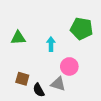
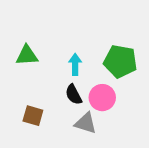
green pentagon: (82, 29) -> (120, 61), moved
black semicircle: (39, 90) -> (74, 95), moved

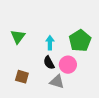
green triangle: (27, 55) -> (18, 37), turned -49
green pentagon: (120, 61) -> (80, 41), turned 30

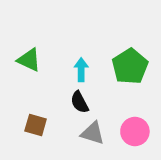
green triangle: (18, 37) -> (29, 60), turned -42
pink circle: (68, 65) -> (135, 131), moved

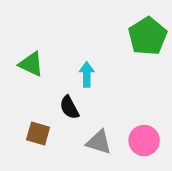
green pentagon: (130, 66) -> (148, 36), moved
black semicircle: (80, 102) -> (69, 107), moved

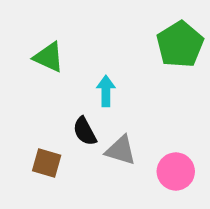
green triangle: (31, 64) -> (49, 57), moved
gray triangle: (99, 142) -> (121, 150), moved

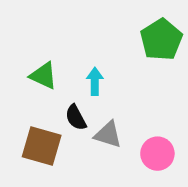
green triangle: (49, 57) -> (44, 76), moved
brown square: (47, 163) -> (42, 146), size x1.5

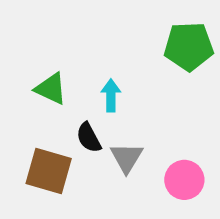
green pentagon: (161, 40) -> (189, 46), turned 30
gray triangle: (108, 135) -> (127, 158), turned 44

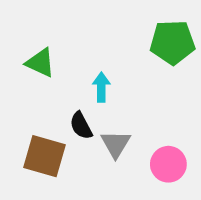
green triangle: (51, 89) -> (40, 63), moved

